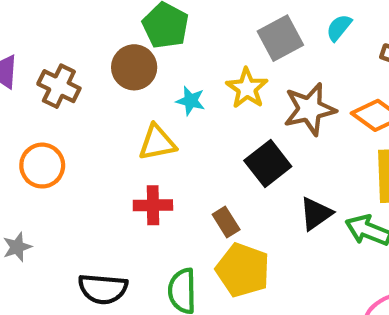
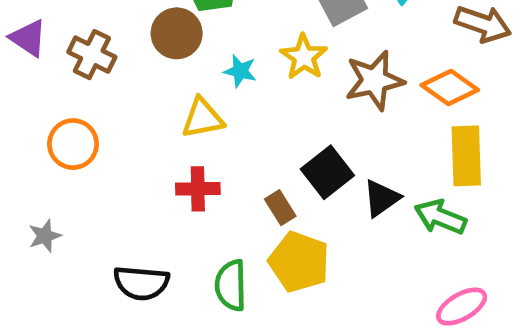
black square: (268, 163) -> (327, 172), moved

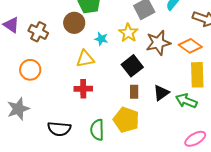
black square: (327, 172) -> (132, 66), moved
brown rectangle: (280, 208) -> (134, 92), moved, turned 32
gray star: (45, 236) -> (18, 109), size x1.6

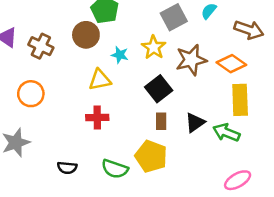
black semicircle: (59, 129) -> (67, 168), size x0.7
green semicircle: (97, 130) -> (115, 169), turned -70

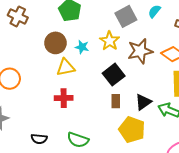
brown circle: (86, 35) -> (55, 43), moved
brown cross: (41, 46) -> (18, 16), moved
yellow pentagon: (151, 156) -> (132, 130), moved

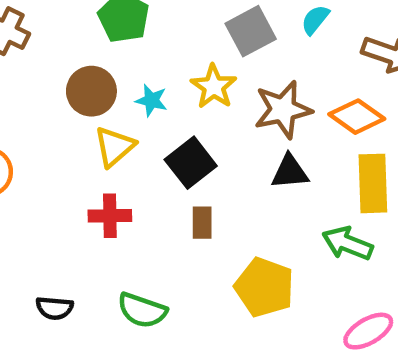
yellow triangle: (66, 67) -> (115, 147), turned -30
black square: (114, 75) -> (191, 163), moved
brown rectangle: (116, 101) -> (202, 223), moved
black triangle: (143, 102) -> (290, 172), moved, turned 30

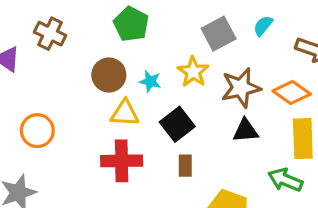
yellow triangle: (115, 147) -> (125, 113), turned 44
red cross: (110, 216) -> (122, 161), size x1.4

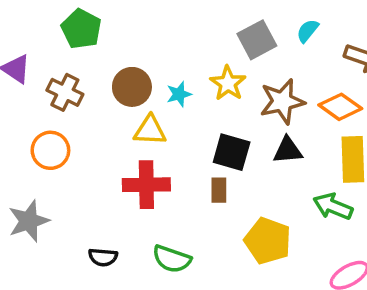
green pentagon: (131, 24) -> (81, 29), moved
brown cross: (50, 34) -> (65, 92), moved
cyan star: (150, 81) -> (179, 94), turned -30
black square: (177, 124) -> (232, 152), moved, turned -36

